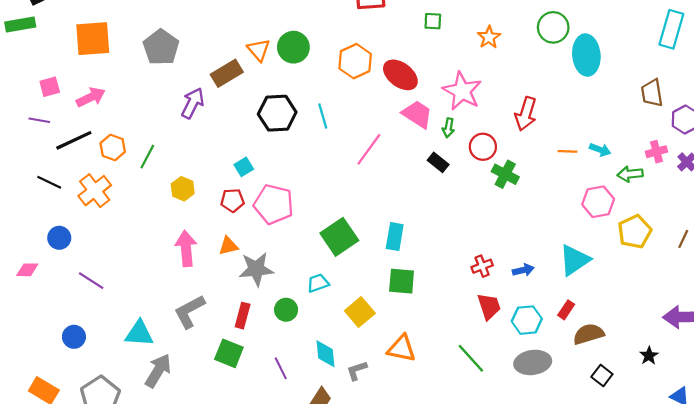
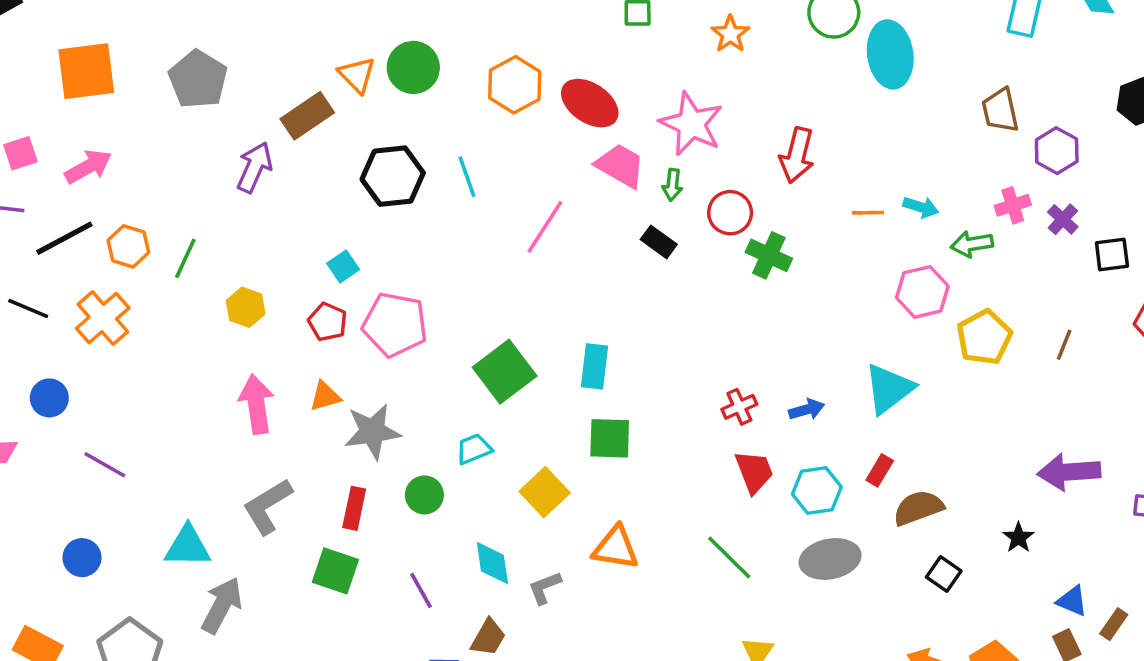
red pentagon: (232, 200) -> (328, 322), turned 30

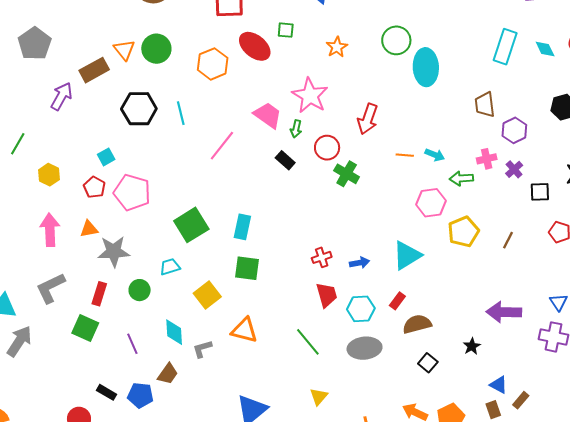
red ellipse: (590, 103) -> (255, 46), moved

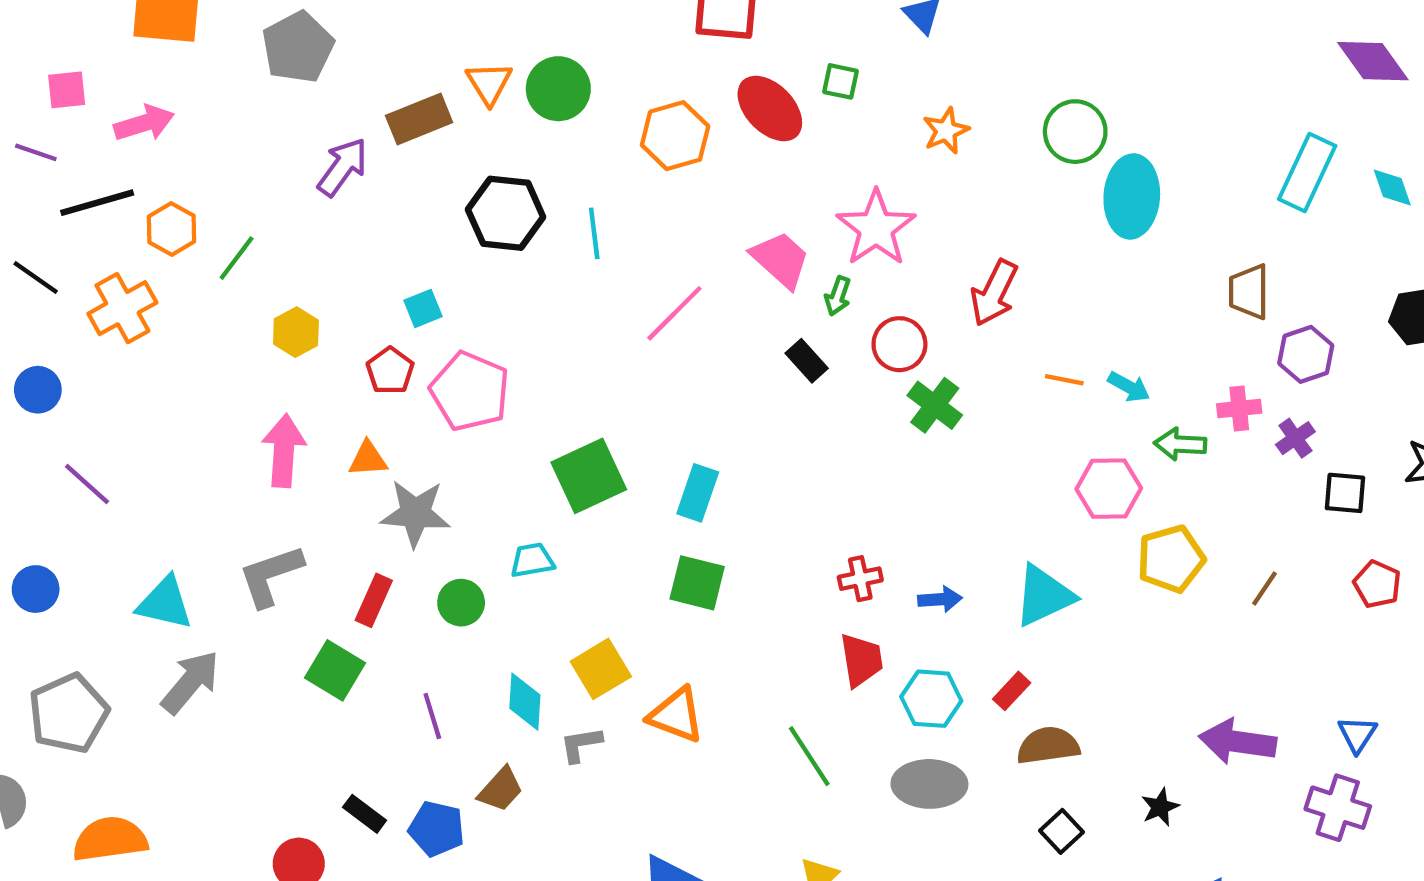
yellow square: (207, 295) -> (601, 669), moved

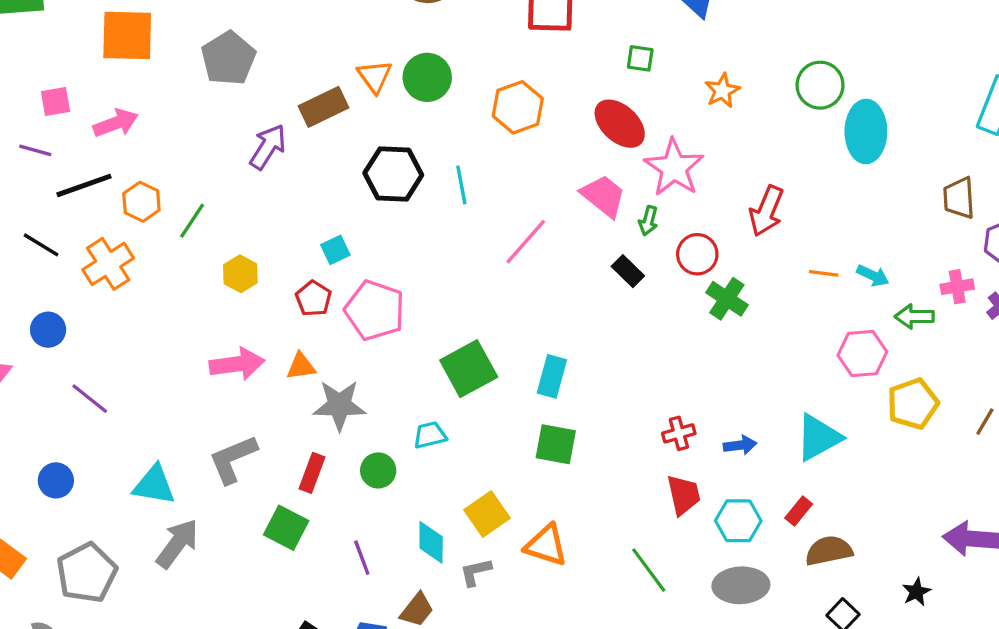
red ellipse: (770, 108) -> (620, 124), moved
pink arrow: (284, 451) -> (237, 364), turned 82

